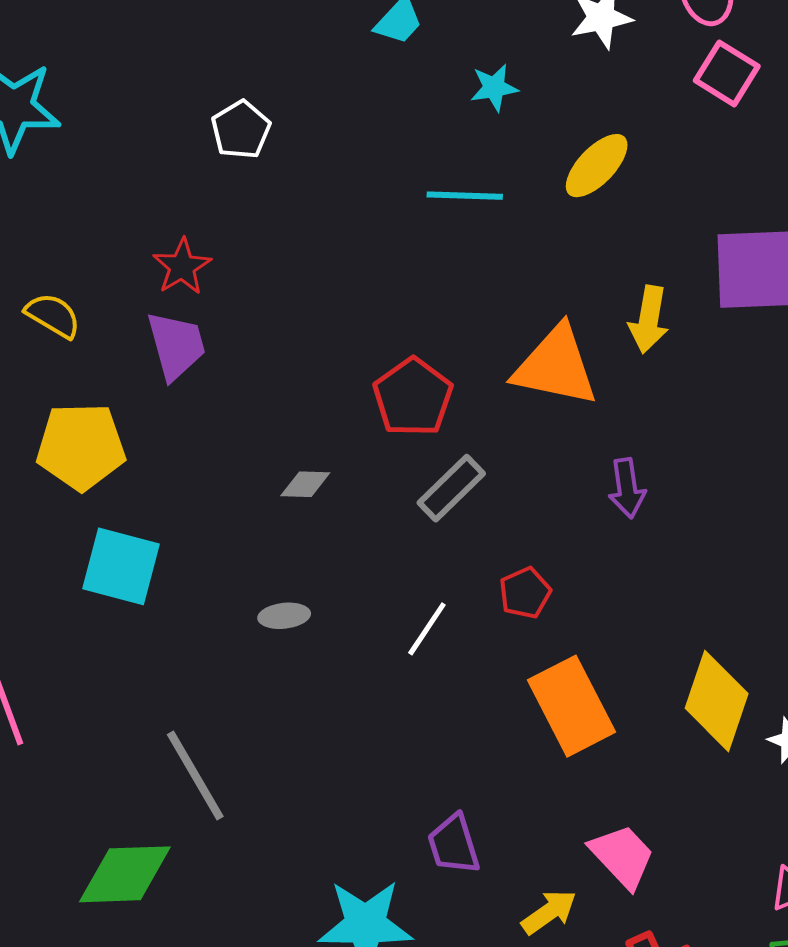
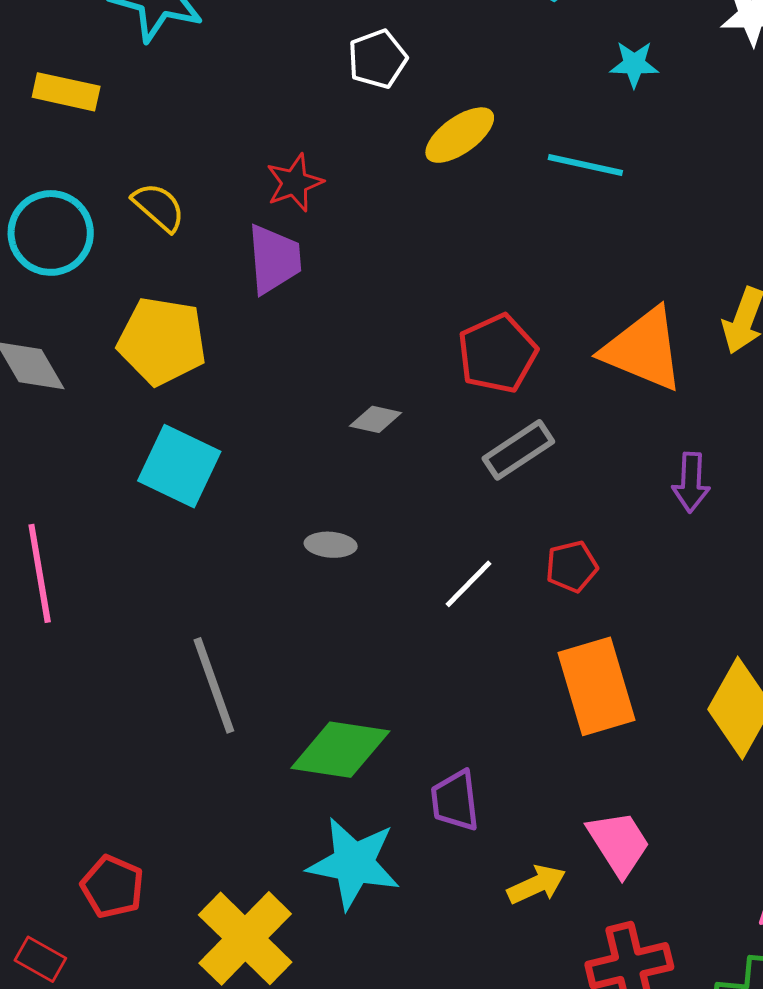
yellow ellipse: (597, 166) -> (460, 135), moved
green diamond: (125, 874) -> (340, 750), moved

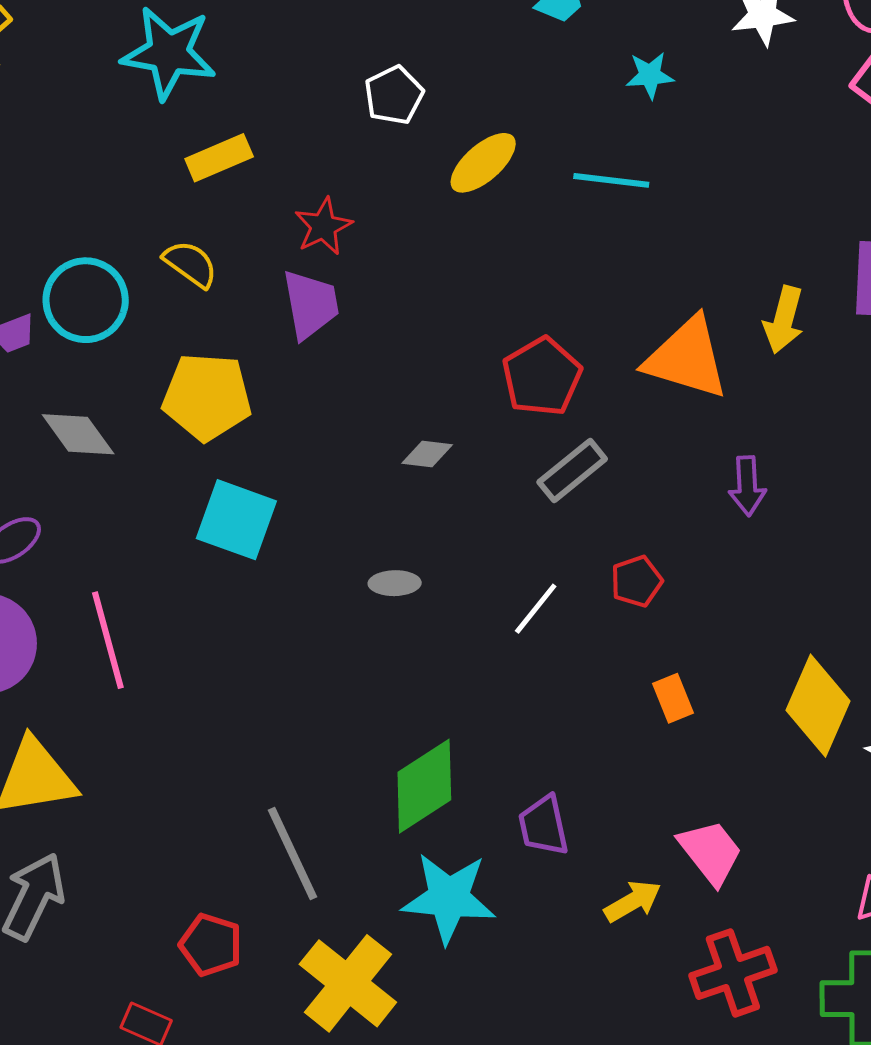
yellow rectangle: (66, 92) -> (219, 158), moved, turned -30
gray line: (214, 685) -> (293, 853), moved
orange rectangle: (596, 686) -> (673, 698), size x0.5
green diamond: (340, 750) -> (424, 786), turned -36

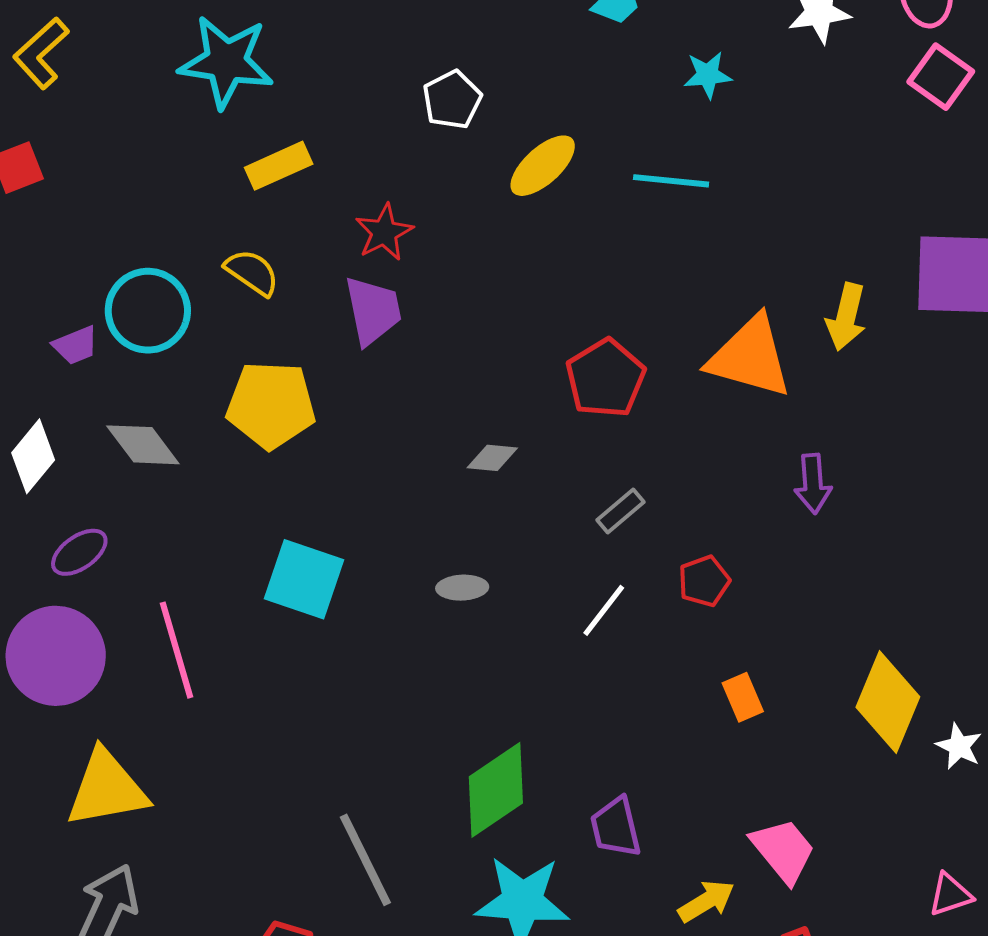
gray rectangle: (572, 471) -> (621, 511), moved, size x0.7
cyan square: (236, 520) -> (304, 579), moved

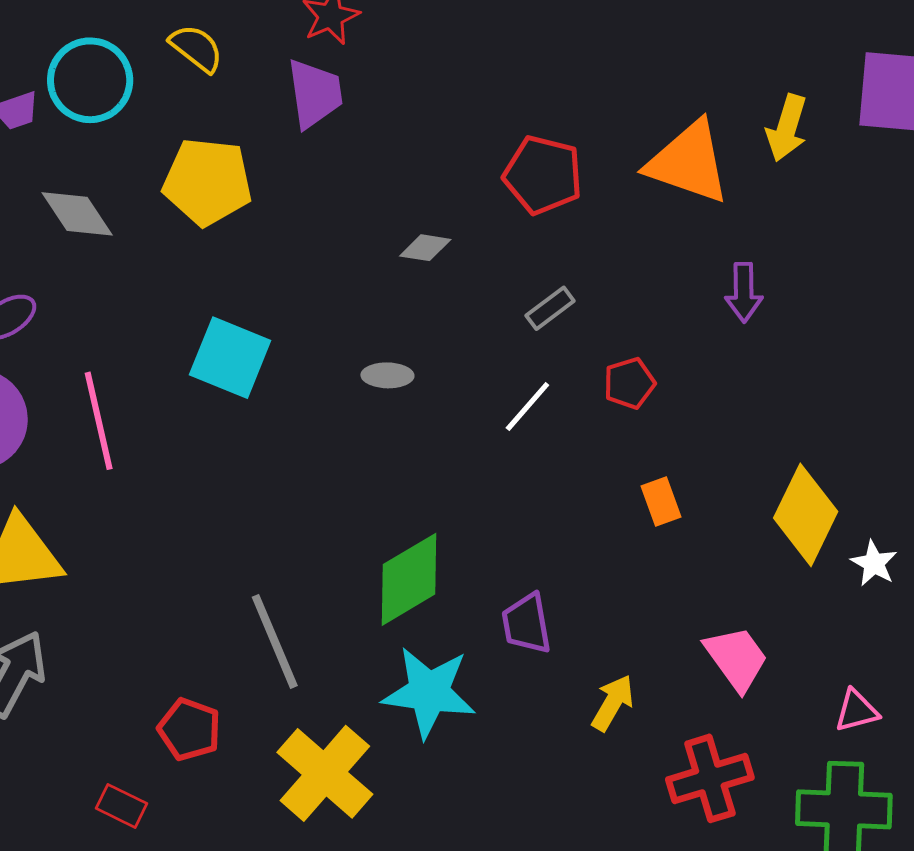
red pentagon: (606, 378) -> (543, 175), turned -30
pink trapezoid: (783, 850) -> (736, 658), moved
yellow arrow: (706, 901) -> (613, 703), turned -32

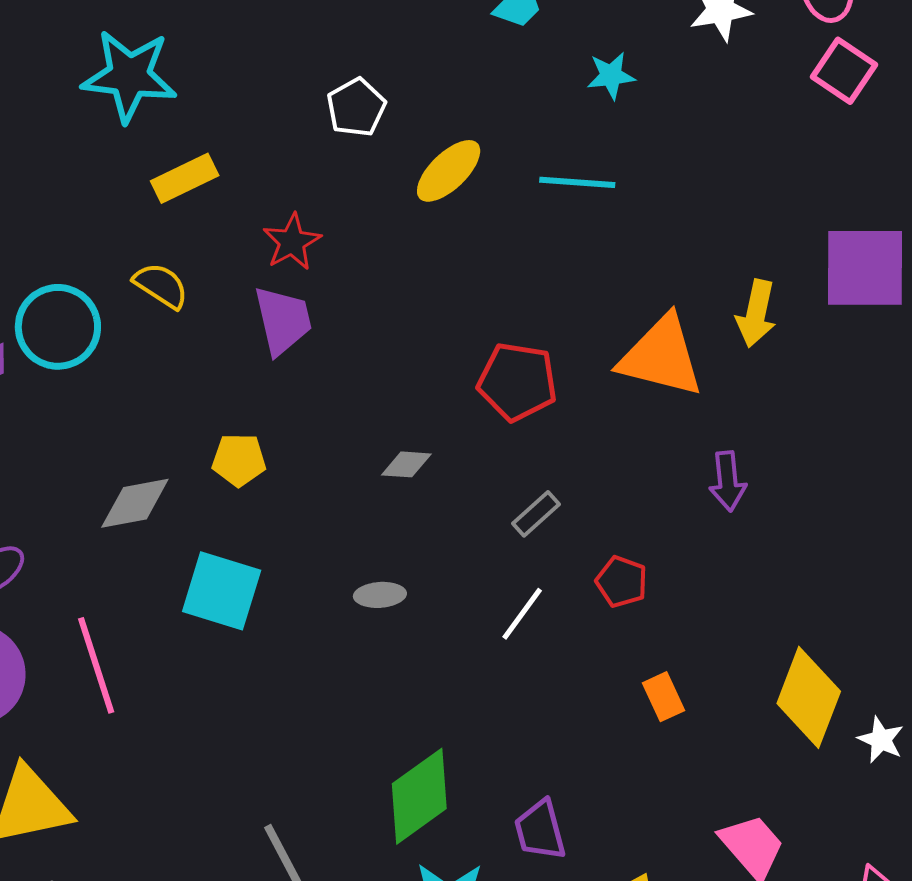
yellow pentagon: (207, 182) -> (239, 460), moved, size x0.6
gray diamond: (77, 214) -> (135, 503), moved, turned -62
red pentagon: (629, 383) -> (622, 582), turned -30

